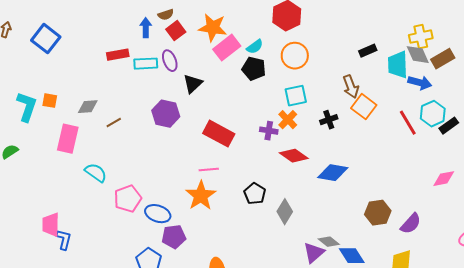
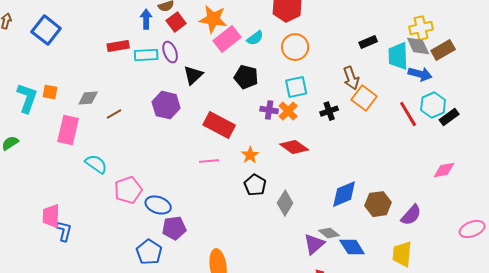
black pentagon: (254, 69) -> (246, 77), moved
purple cross: (269, 131) -> (269, 110), moved
blue diamond: (333, 173) -> (344, 194), moved, turned -32
orange star: (201, 196) -> (250, 155), moved, size x0.6

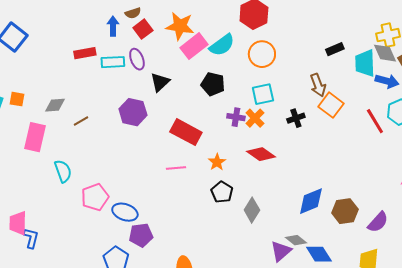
cyan semicircle: (255, 38) -> (222, 45), size x1.5
cyan semicircle: (96, 164) -> (63, 171), turned 35

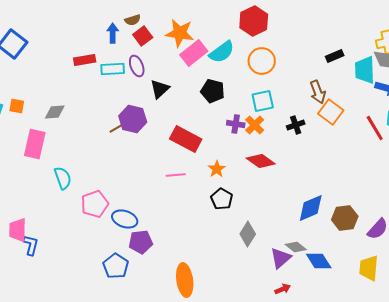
brown line: (81, 121) -> (117, 128), moved
gray diamond: (252, 210) -> (248, 234), moved

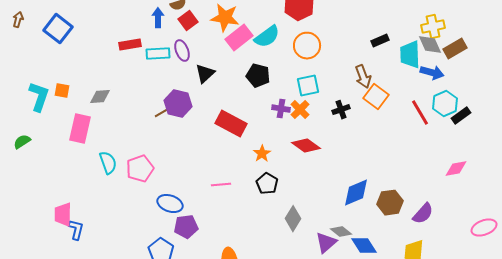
pink line: (176, 175) -> (221, 185), moved
pink pentagon: (95, 204) -> (140, 169), moved

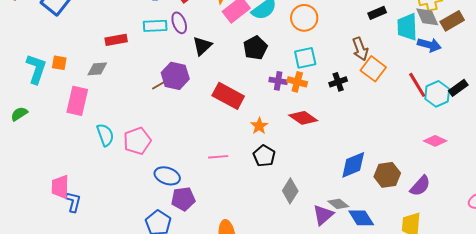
red rectangle: (130, 45) -> (116, 40), moved
black pentagon: (258, 76) -> (255, 48), turned 30
cyan hexagon: (445, 104) -> (437, 94), moved
orange cross: (300, 110) -> (297, 82), turned -30
pink diamond: (456, 169) -> (435, 141), moved, turned 35

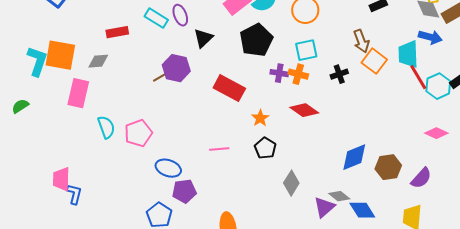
cyan rectangle: (155, 26) -> (156, 18), turned 35
cyan trapezoid: (407, 27) -> (408, 54), moved
black pentagon: (255, 48) -> (256, 40), size x1.4
orange square: (59, 63) -> (60, 55), size x2.0

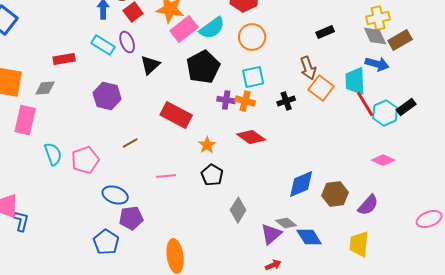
purple hexagon: (176, 68) -> (107, 96), moved
brown line: (160, 77) -> (130, 143), moved

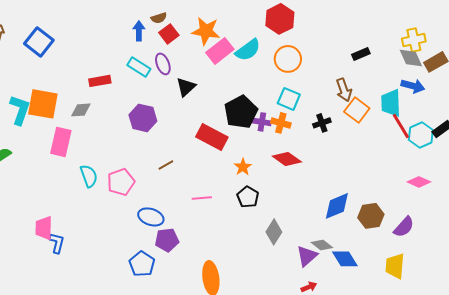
black pentagon: (203, 67) -> (241, 112), moved
cyan square: (253, 77) -> (289, 99), turned 35

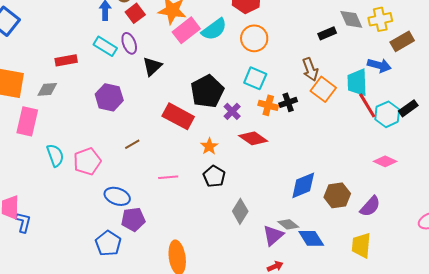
gray diamond: (411, 58) -> (351, 19), moved
purple cross: (262, 122) -> (232, 111), moved, turned 36
orange cross: (281, 123) -> (268, 105), moved

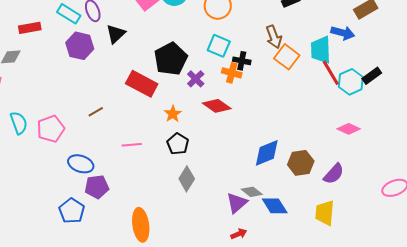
purple hexagon: (109, 97) -> (80, 46), moved
black cross: (288, 102) -> (242, 61), moved, turned 30
gray diamond: (240, 211) -> (187, 179), moved

